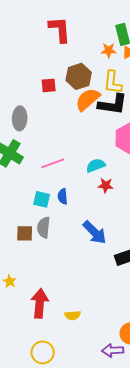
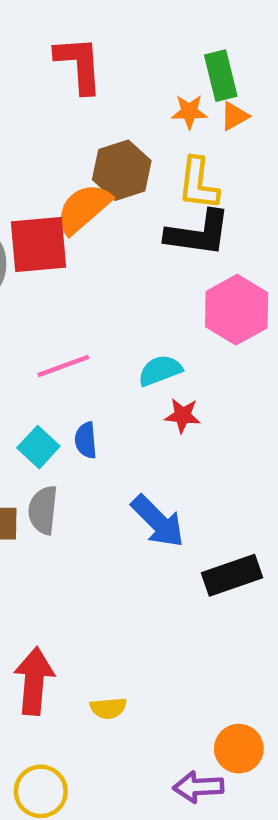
red square: (49, 85) -> (38, 244), moved, size x1.8
orange semicircle: (88, 99) -> (84, 208), moved
cyan square: (42, 199) -> (38, 447), turned 30

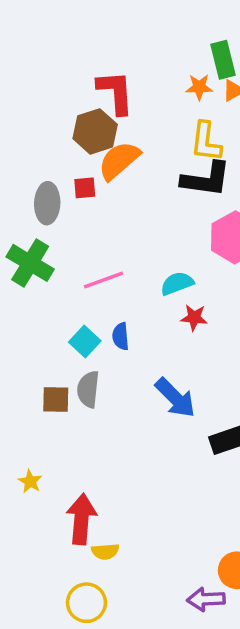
red L-shape: (79, 64) -> (116, 92), moved
brown hexagon: (122, 170) -> (95, 131), moved
red square: (38, 244) -> (85, 188), size x0.5
yellow semicircle: (108, 708) -> (105, 551), moved

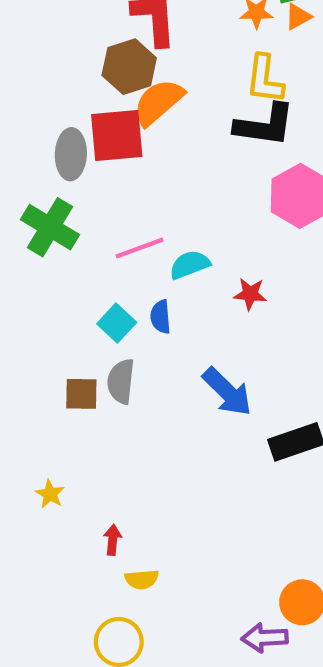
red square: (85, 188) -> (117, 135), size x2.0
cyan semicircle: (177, 283) -> (190, 265), moved
red arrow: (81, 519) -> (113, 540), size x0.5

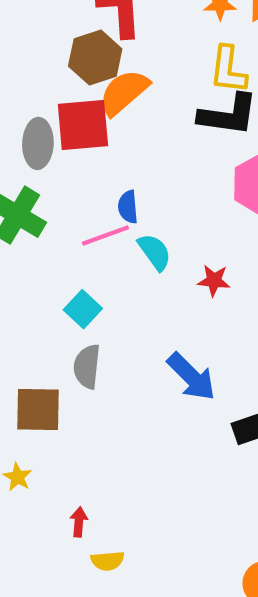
cyan semicircle: (190, 265) -> (155, 252), turned 75
blue semicircle: (160, 317) -> (128, 207), moved
brown square: (81, 394) -> (38, 409), moved, size x1.4

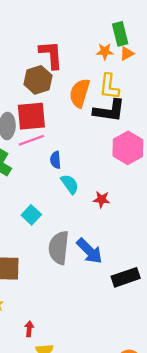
orange semicircle: (124, 92) -> (80, 93), moved, turned -32
pink line: (105, 236) -> (31, 140), moved
gray semicircle: (87, 366) -> (59, 248), moved, size x1.4

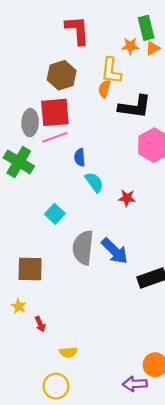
red L-shape: (51, 55) -> (77, 30), moved
yellow L-shape: (109, 86) -> (111, 71), moved
orange semicircle: (80, 93) -> (104, 89), size x0.6
red arrow: (29, 329) -> (40, 324), moved, turned 152

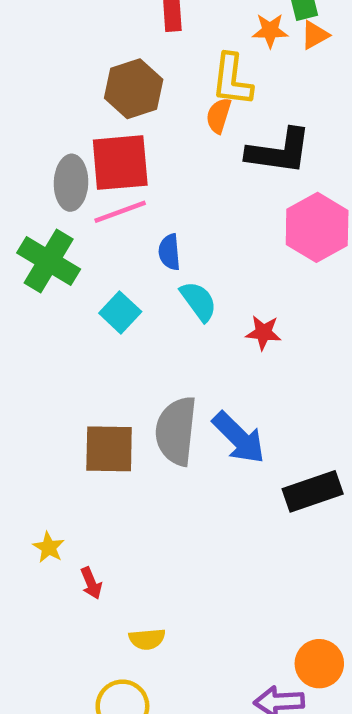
cyan square: (55, 214) -> (120, 312), moved
brown square: (30, 269) -> (109, 449), moved

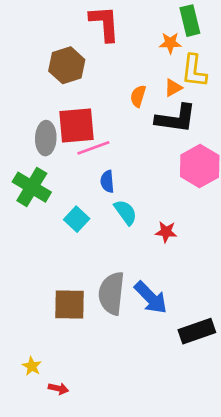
orange triangle: (315, 35) -> (173, 88), moved
yellow L-shape: (232, 80) -> (194, 71), moved
brown hexagon: (134, 89) -> (67, 65), moved
pink line: (120, 212) -> (93, 148), moved
red arrow: (91, 583) -> (58, 389), turned -54

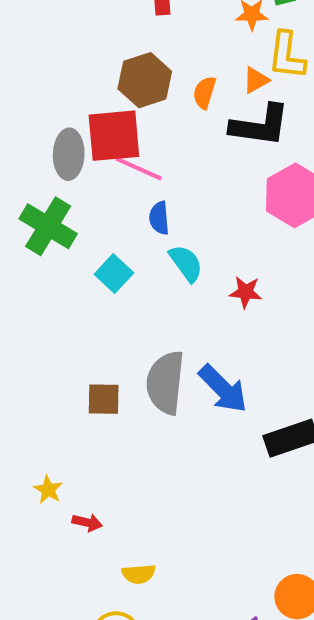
brown hexagon: (67, 65) -> (145, 80), moved
pink line: (93, 148) -> (139, 169), turned 44
brown square: (70, 305) -> (104, 399), size x0.7

